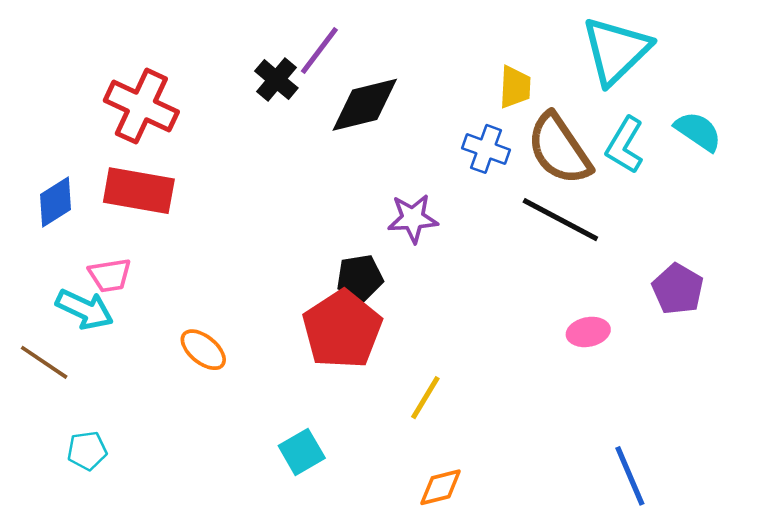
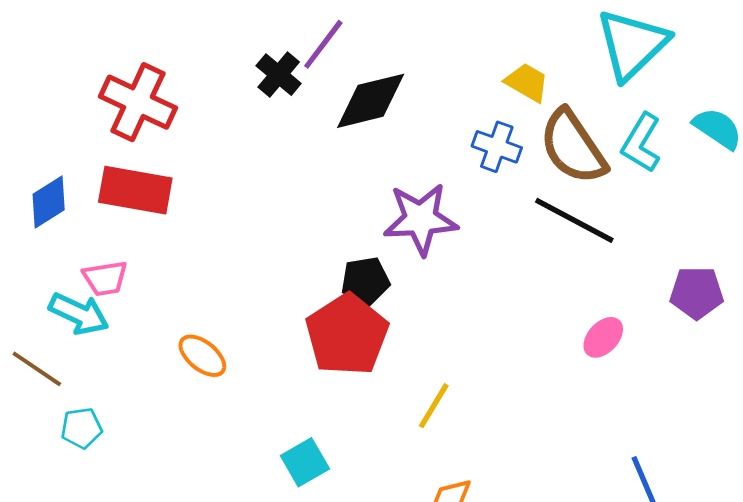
yellow trapezoid: (515, 87) -> (527, 82), turned -63
purple star: (413, 218) -> (421, 219), size x1.4
purple pentagon: (678, 289) -> (697, 293), turned -30
pink ellipse: (588, 332) -> (603, 337), turned -36
cyan pentagon: (87, 451) -> (81, 428), moved

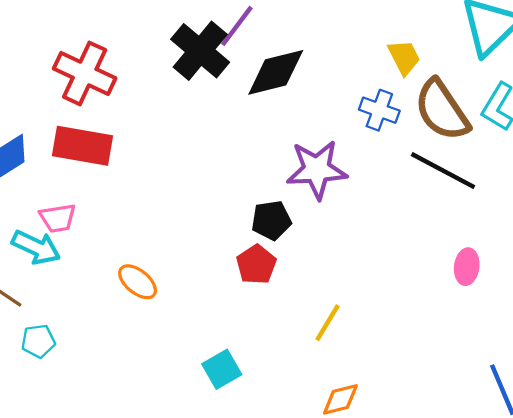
black cross: (279, 75) -> (200, 51), size x1.6
yellow trapezoid: (527, 82) -> (404, 57), turned 33
red pentagon: (347, 335) -> (256, 264), size x0.6
pink ellipse: (603, 337) -> (467, 267), turned -36

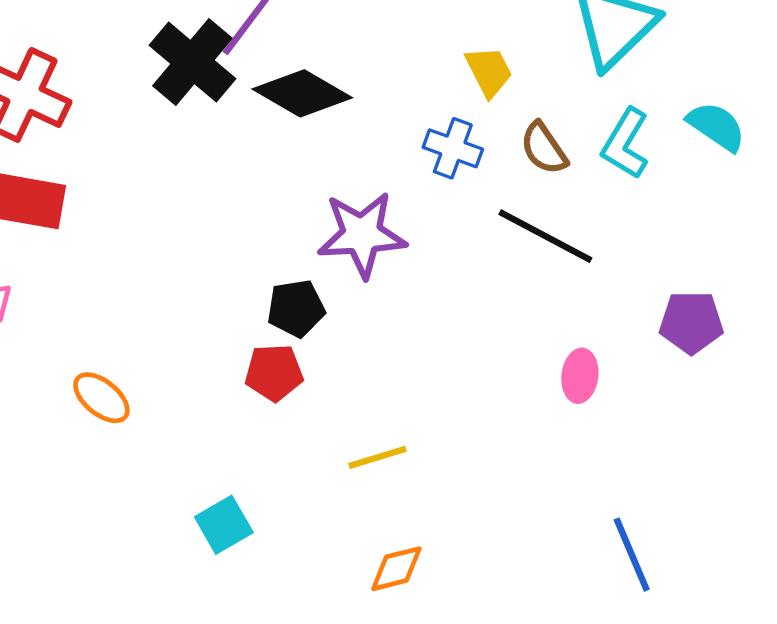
black diamond: (276, 72) -> (302, 93), turned 44
brown semicircle: (442, 110) -> (544, 148), size x0.6
red pentagon: (256, 264) -> (274, 373), turned 30
yellow line: (327, 323) -> (378, 457), turned 42

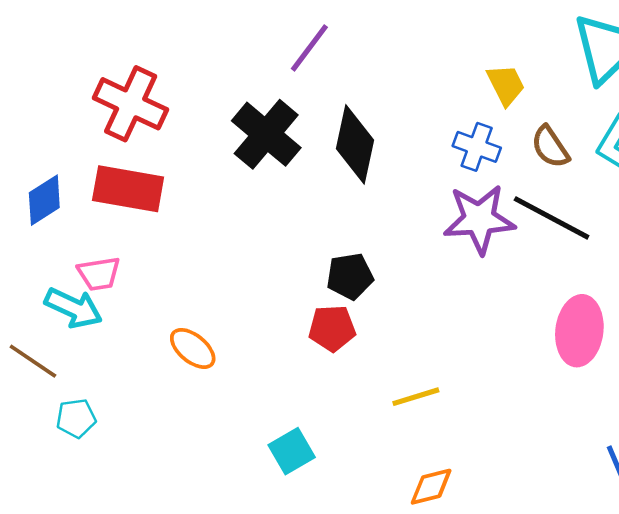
black cross: (192, 62) -> (266, 134), moved
black diamond: (302, 93) -> (355, 144), moved, turned 72
purple star: (362, 235) -> (479, 219), moved
pink ellipse: (580, 376) -> (579, 331), size x1.6

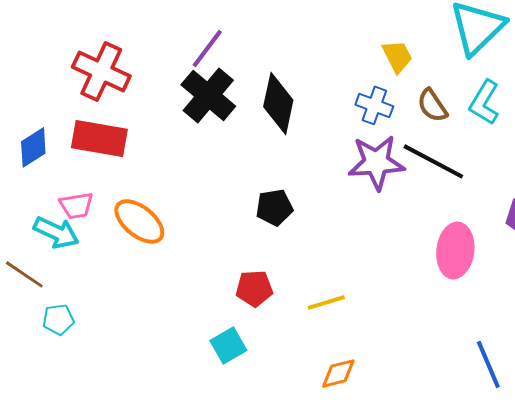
purple line: (309, 48) -> (207, 48), moved
red pentagon: (332, 328) -> (254, 288), moved
orange ellipse: (193, 348) -> (139, 221), moved, size x1.4

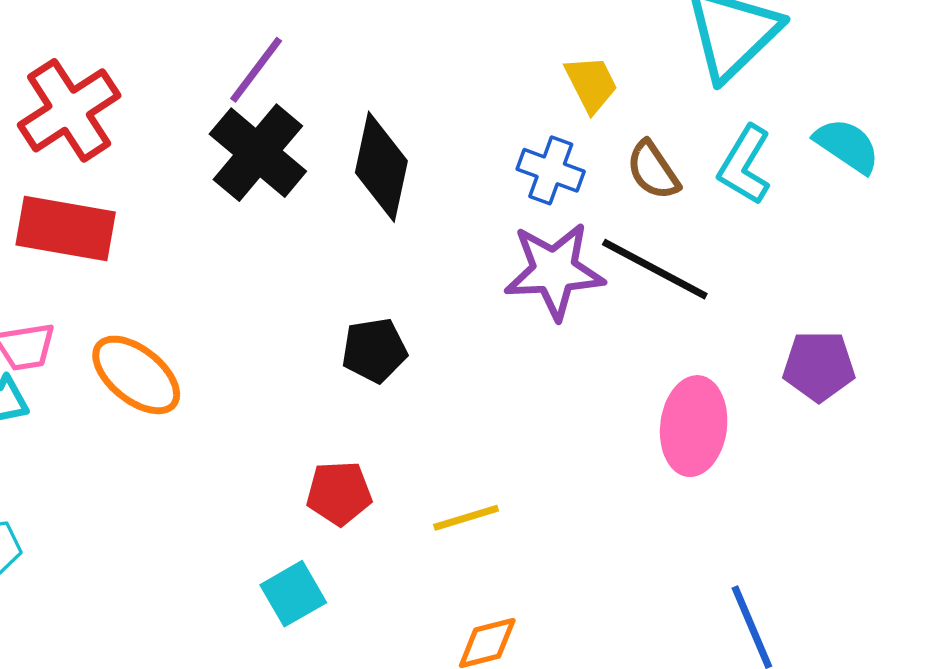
red cross: (101, 71) -> (69, 110), turned 32

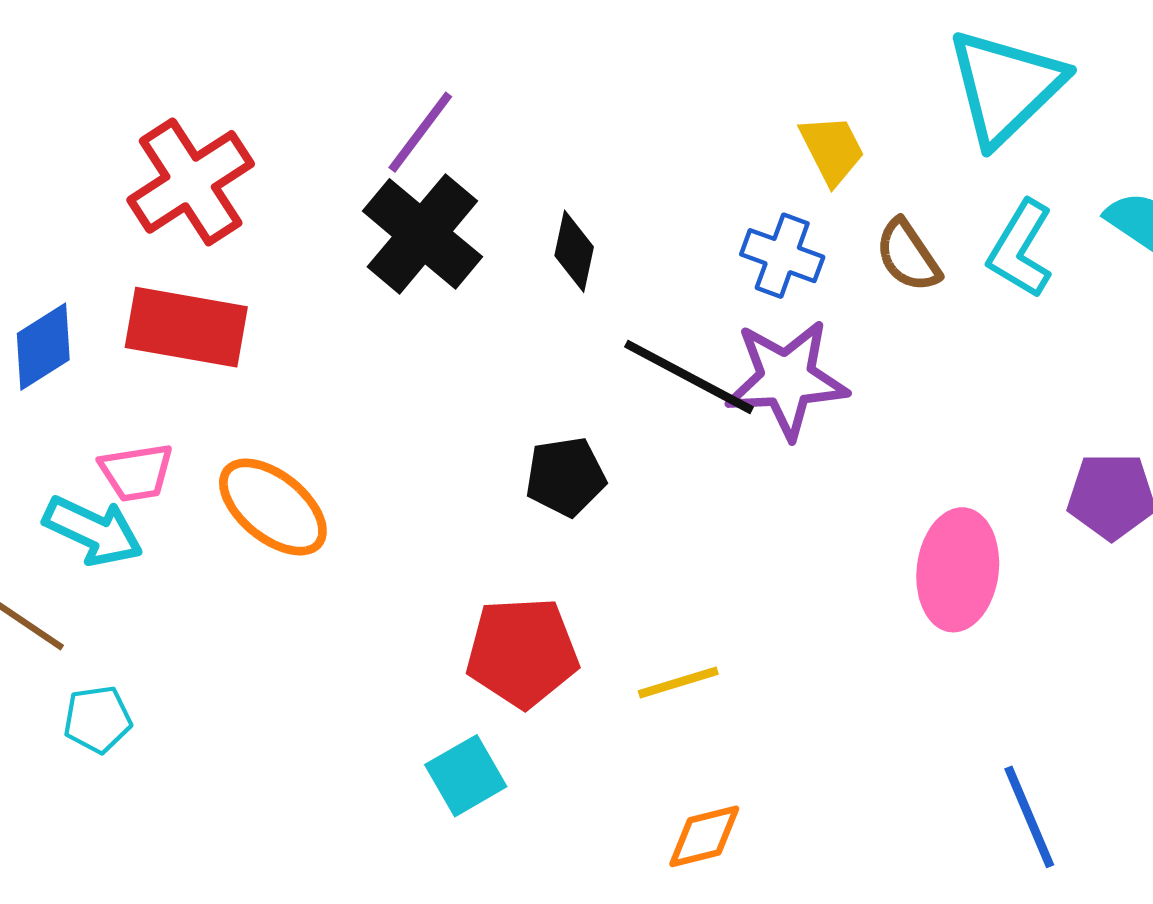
black diamond: (381, 167) -> (574, 251), size x0.6
black line: (655, 269) -> (689, 377), moved
red pentagon: (339, 493) -> (522, 652), size x1.4

